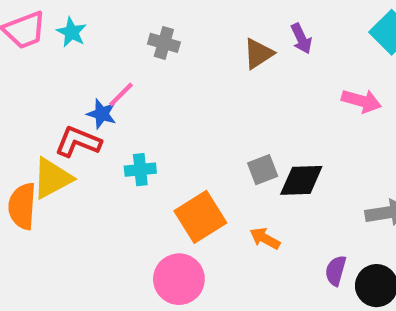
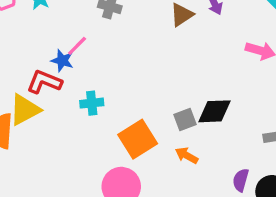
gray square: (263, 170) -> (185, 119), moved

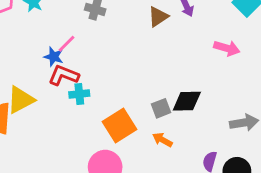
red L-shape: (44, 82) -> (64, 75), moved

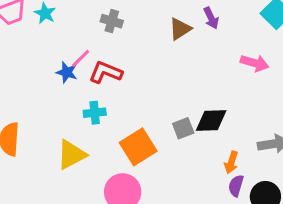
red L-shape: (64, 75) -> (106, 72), moved
yellow triangle: (21, 100) -> (71, 155), moved
orange arrow: (162, 140) -> (231, 162), moved, turned -102

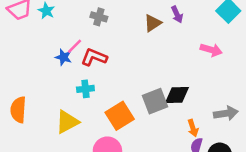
gray square: (183, 128) -> (155, 101), size x1.5
orange arrow: (231, 162) -> (193, 128), turned -35

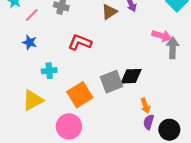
pink line: (74, 46) -> (32, 15), moved
red L-shape: (94, 57) -> (80, 42), moved
gray arrow: (226, 113) -> (173, 48), moved, turned -80

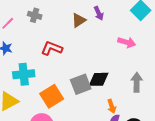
gray arrow: (173, 48) -> (137, 82), moved
cyan cross: (49, 71) -> (24, 74), size x1.5

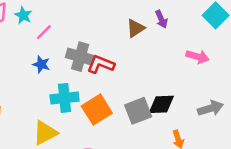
gray cross: (35, 15) -> (80, 57), moved, size x1.5
gray arrow: (137, 82) -> (210, 108), turned 72
orange square: (52, 96) -> (97, 110), moved

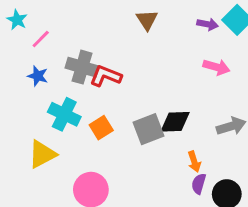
purple arrow: (161, 19) -> (208, 24), moved, turned -54
brown triangle: (136, 28) -> (147, 20), moved, turned -30
cyan cross: (65, 98) -> (64, 114), turned 32
orange square: (97, 110) -> (101, 128), size x0.7

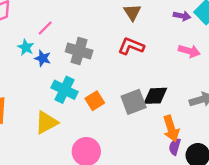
cyan star: (17, 20) -> (26, 47), moved
red L-shape: (106, 76) -> (131, 46), moved
orange arrow: (194, 162) -> (171, 129), size x1.5

